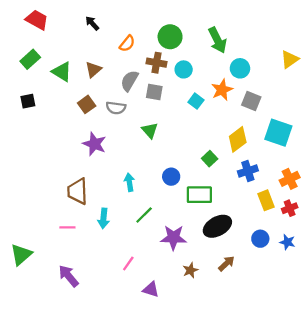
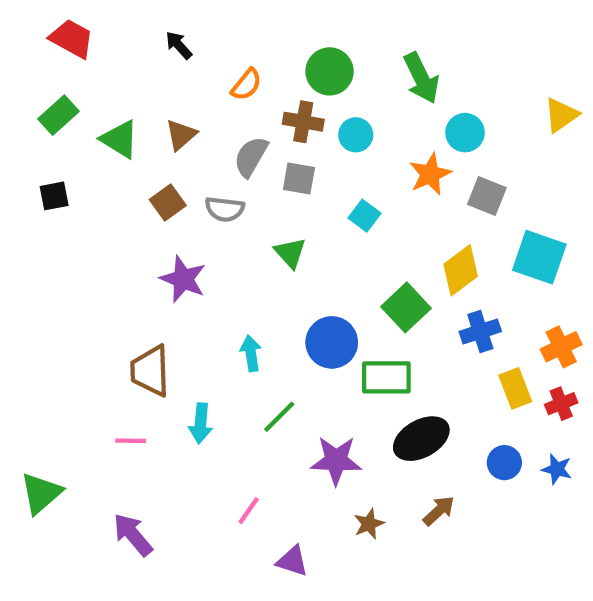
cyan square: (196, 101) -> (364, 216), moved
green square: (210, 159) -> (406, 307), size x1.5
blue circle: (171, 177) -> (332, 342), size x1.5

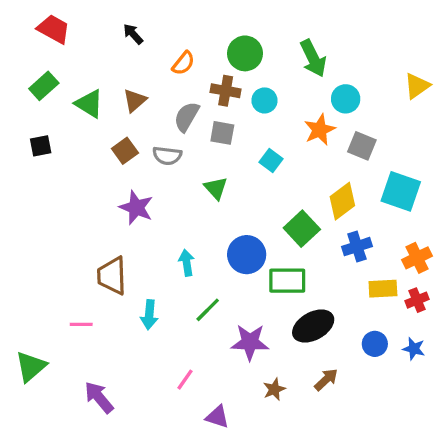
yellow rectangle: (515, 388) -> (383, 289), turned -72
pink line: (131, 441) -> (81, 324), moved

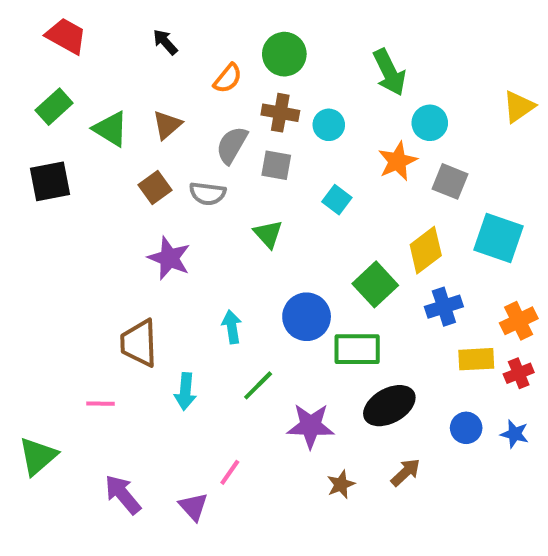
green circle: (245, 53) -> (284, 54), moved
black square: (41, 146) -> (50, 181), size x1.5
purple triangle: (217, 417) -> (193, 507), moved, turned 30

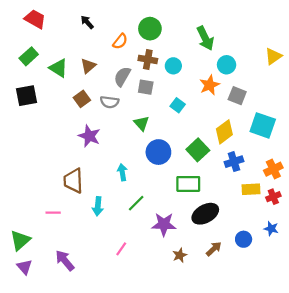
blue circle: (307, 317) -> (158, 152), moved
blue circle: (466, 428) -> (244, 239), moved
purple triangle: (193, 507) -> (24, 267), moved

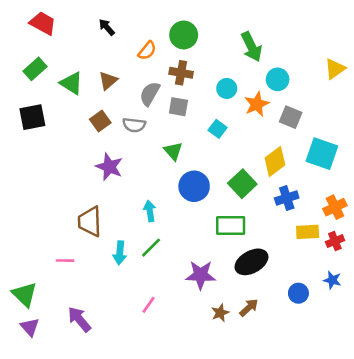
cyan circle: (173, 66) -> (227, 88), moved
green line: (136, 203) -> (151, 248), moved
green triangle: (20, 240) -> (25, 294), turned -35
brown arrow: (214, 249) -> (249, 308), moved

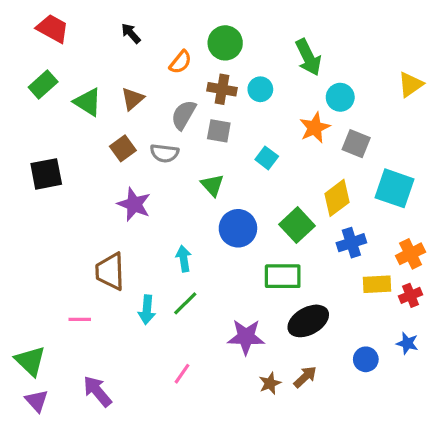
cyan circle: (227, 88) -> (260, 89), moved
black square: (32, 117) -> (46, 174), moved

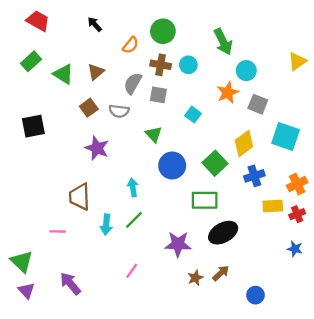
blue circle: (366, 359) -> (255, 295), moved

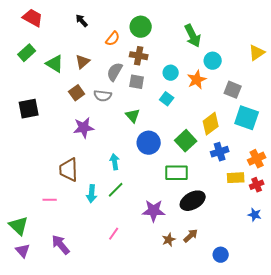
cyan circle: (188, 65) -> (171, 73), moved
gray square: (258, 104) -> (233, 90), moved
purple star: (97, 148) -> (84, 128), turned -30

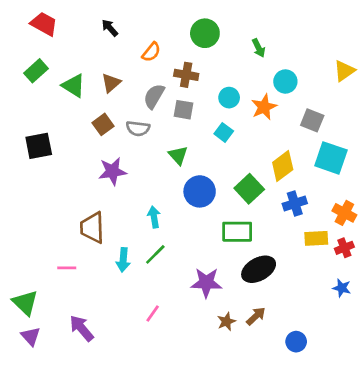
green circle: (141, 27) -> (205, 33), moved
green arrow: (193, 36) -> (259, 48), size x0.6
orange cross: (257, 159) -> (344, 213), turned -36

